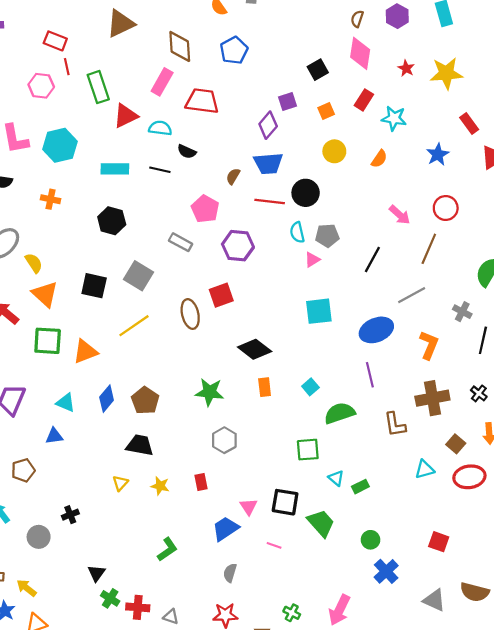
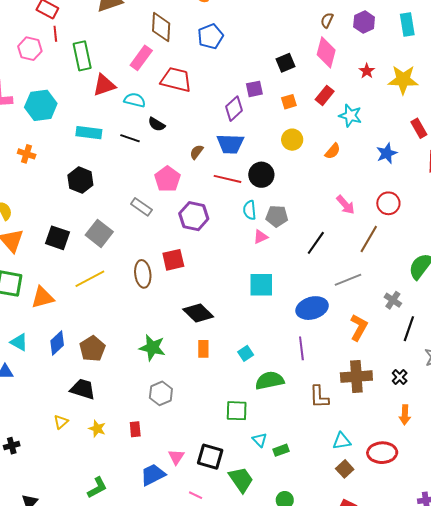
brown square: (456, 444) -> (345, 469), moved

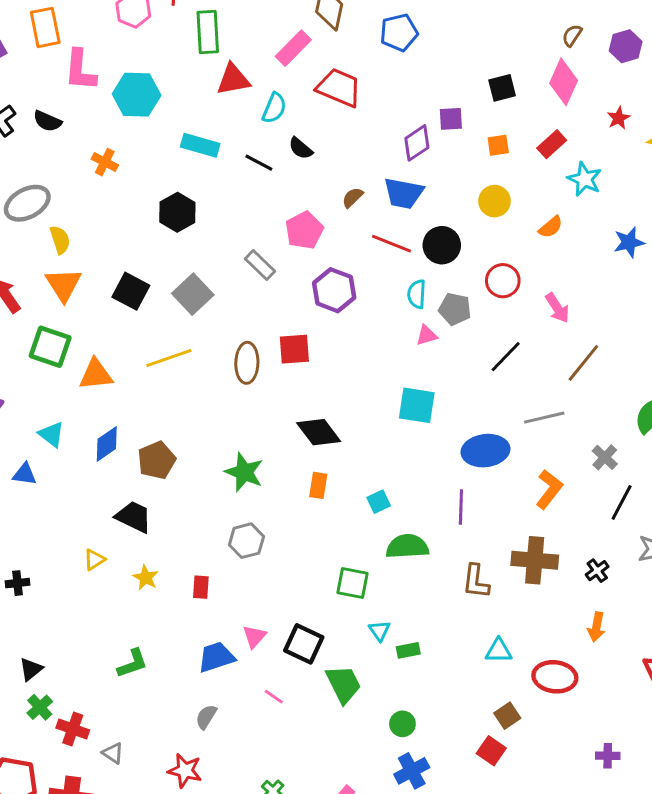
cyan semicircle: (135, 100) -> (274, 108), turned 90
red circle: (388, 203) -> (503, 281), moved
brown square: (345, 469) -> (507, 716), moved

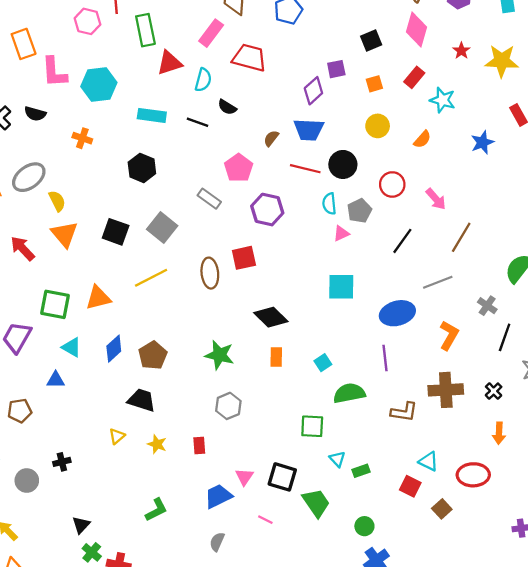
gray pentagon: (455, 309) -> (360, 211), turned -30
green square: (50, 347) -> (55, 304), moved
brown L-shape: (476, 581) -> (404, 412), turned -80
cyan triangle: (499, 651) -> (429, 461), turned 35
red square: (491, 751) -> (410, 486), moved

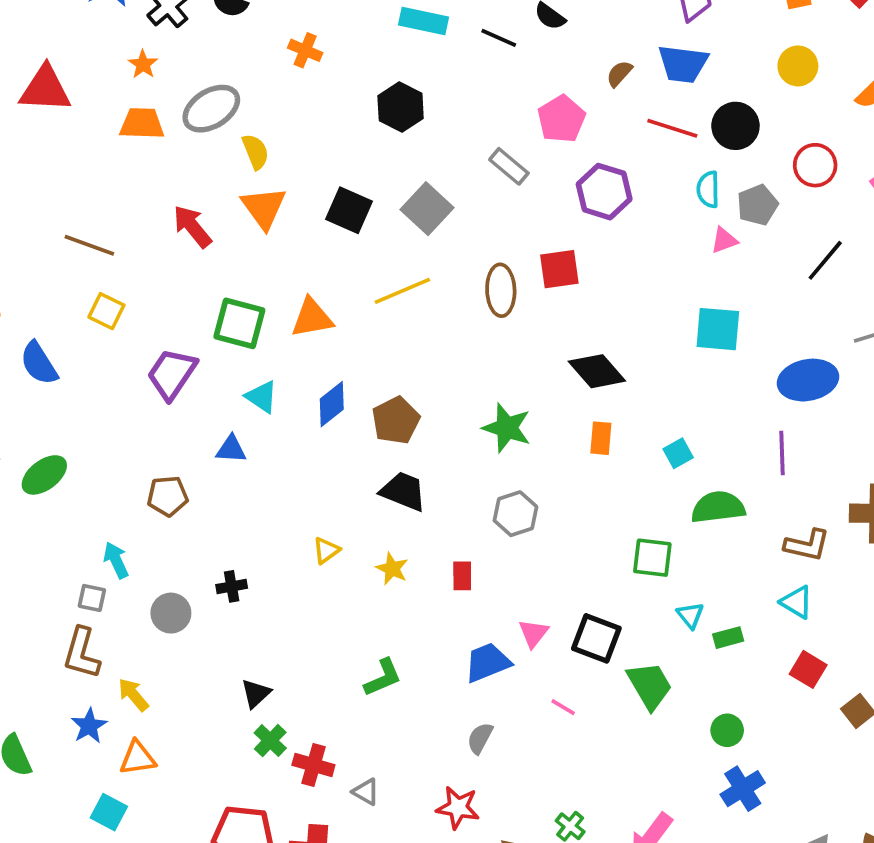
black trapezoid: (142, 400) -> (403, 491), moved
cyan triangle: (429, 461) -> (797, 602), moved

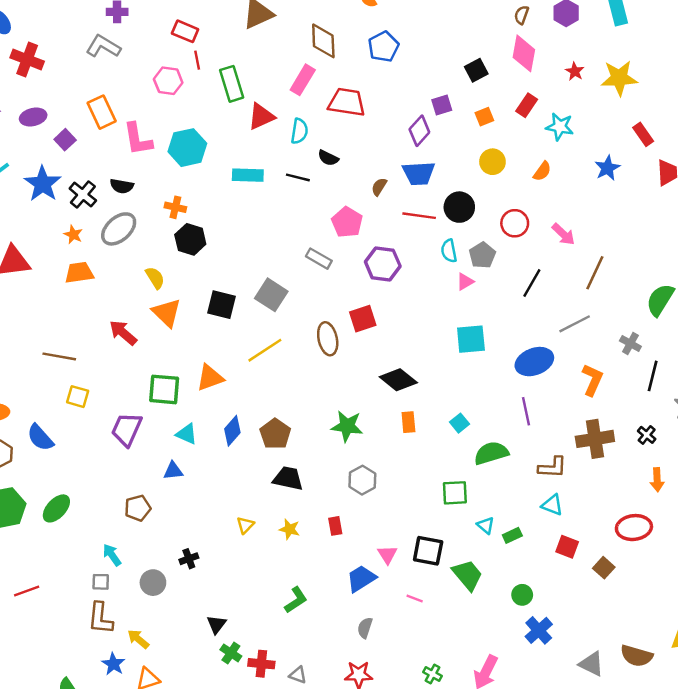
black hexagon: (401, 107) -> (190, 239), moved
gray ellipse: (211, 109) -> (119, 229), moved

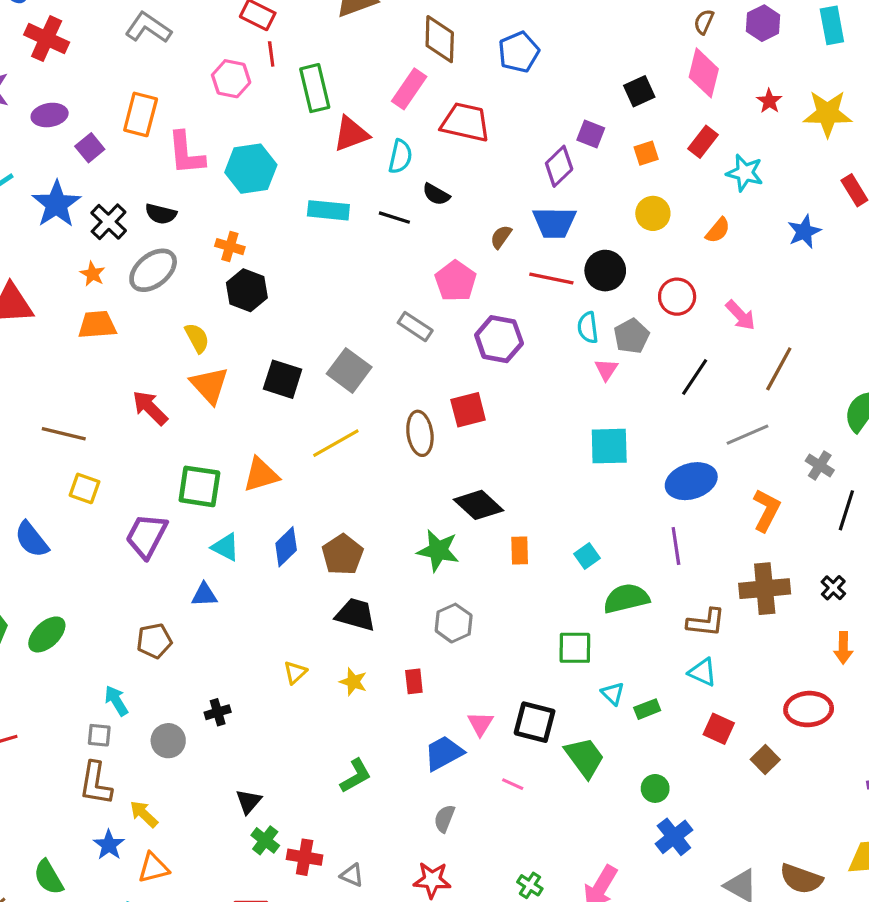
purple square: (442, 105) -> (591, 134), turned 35
orange rectangle: (102, 112) -> (141, 114), turned 36
pink triangle: (465, 282) -> (606, 370), turned -30
black diamond: (398, 380) -> (479, 505), moved

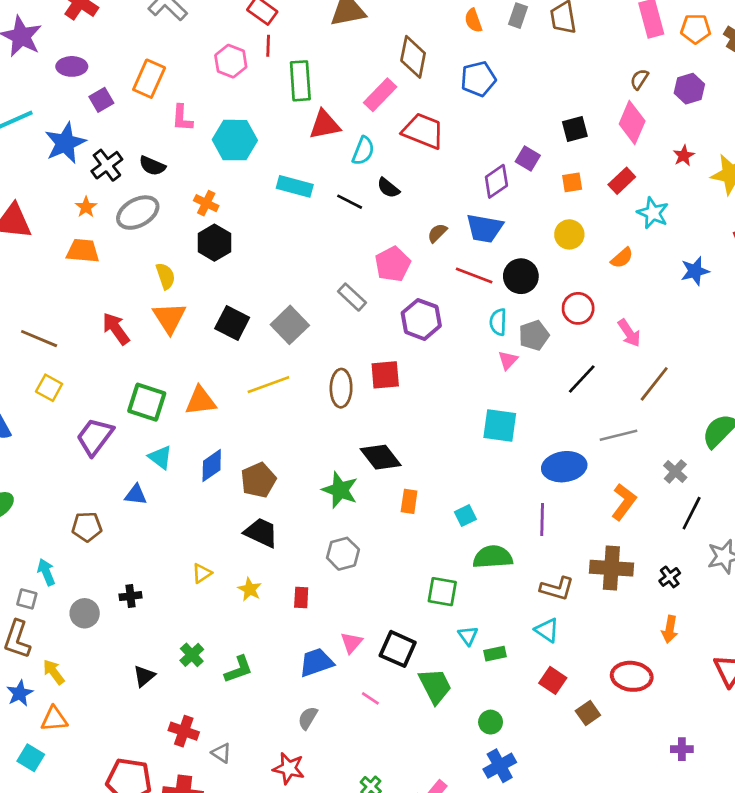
pink L-shape: (186, 153) -> (182, 118), size x0.7
green cross: (265, 840) -> (192, 655), moved

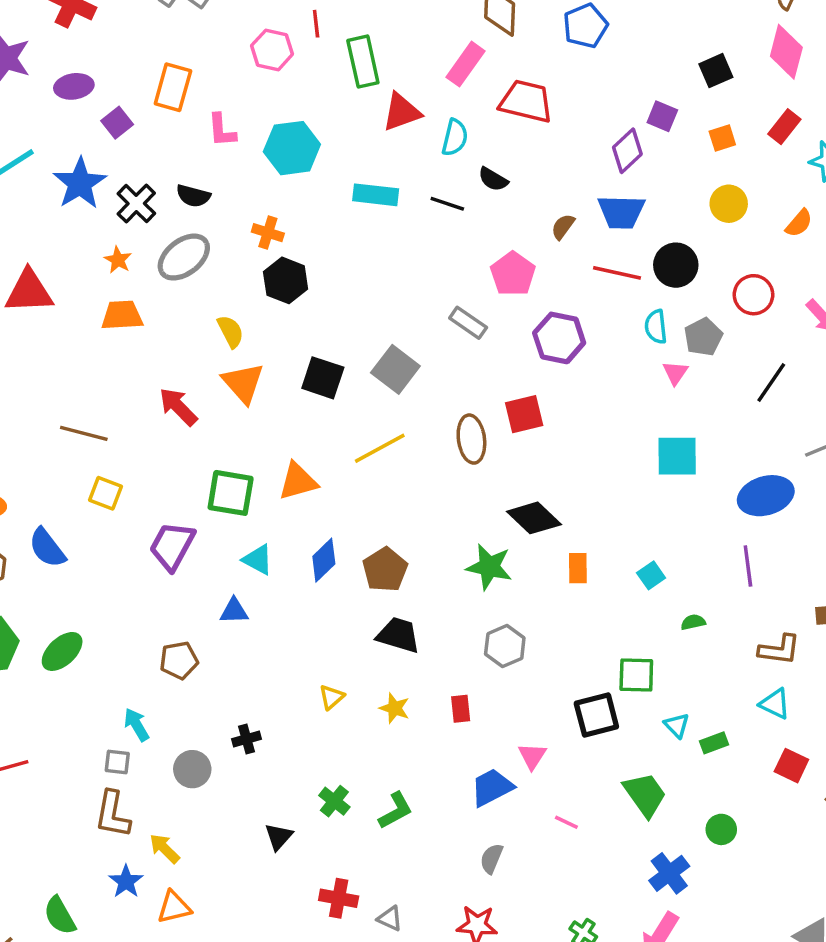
green semicircle: (493, 557) -> (693, 622), size x0.5
black square: (398, 649) -> (596, 715), moved, turned -30
blue cross: (500, 766) -> (669, 873), moved

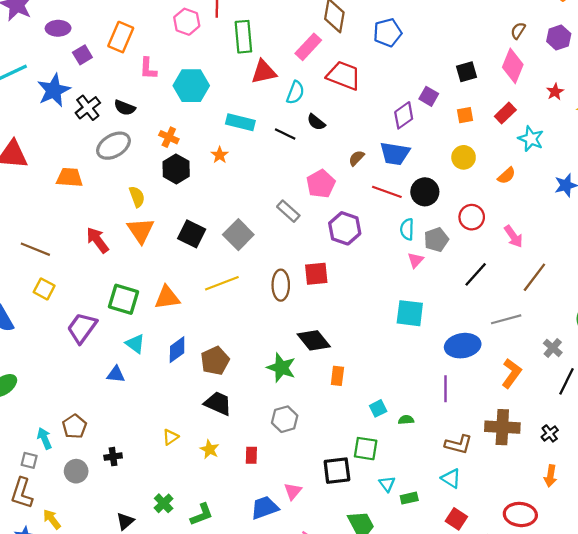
orange star: (118, 260) -> (220, 155), moved
cyan square: (651, 575) -> (378, 408), moved
brown pentagon: (179, 660) -> (74, 426), moved, turned -30

